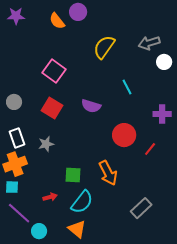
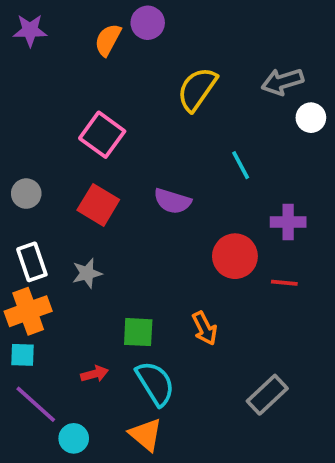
orange semicircle: (57, 21) -> (108, 40), turned 66
purple cross: (162, 114) -> (288, 222), moved
red line: (150, 149) -> (284, 283), turned 56
orange arrow: (108, 173) -> (205, 328), size x0.7
cyan semicircle: (82, 202) -> (155, 383), turned -70

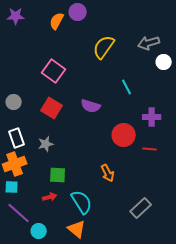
green square: (138, 332) -> (58, 175), moved

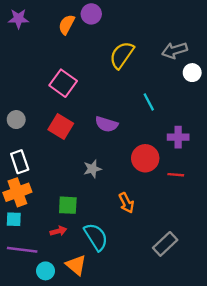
gray star: (46, 144) -> (92, 169), moved
purple line: (19, 213) -> (22, 250), turned -35
orange triangle: (77, 229) -> (76, 265), moved

